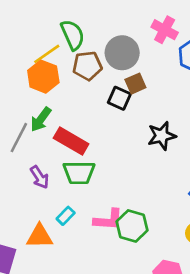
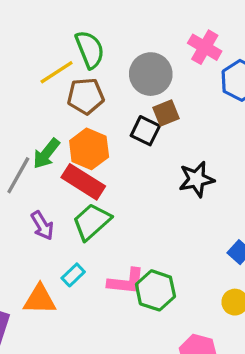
brown pentagon: (87, 66) -> (86, 96), moved
orange hexagon: (43, 77) -> (89, 149), moved
green trapezoid: (79, 173) -> (92, 222), turned 136

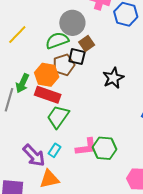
green semicircle: (90, 49) -> (57, 40), moved, turned -75
brown pentagon: (86, 96) -> (64, 65), moved
purple arrow: (42, 226) -> (34, 155), moved, size x1.4
orange triangle: (40, 299) -> (49, 179), moved

